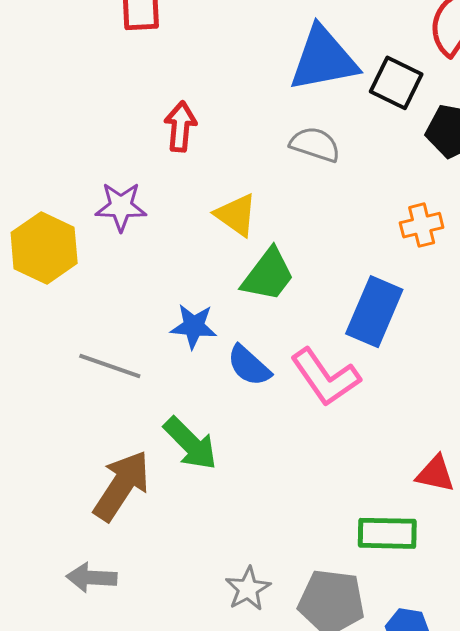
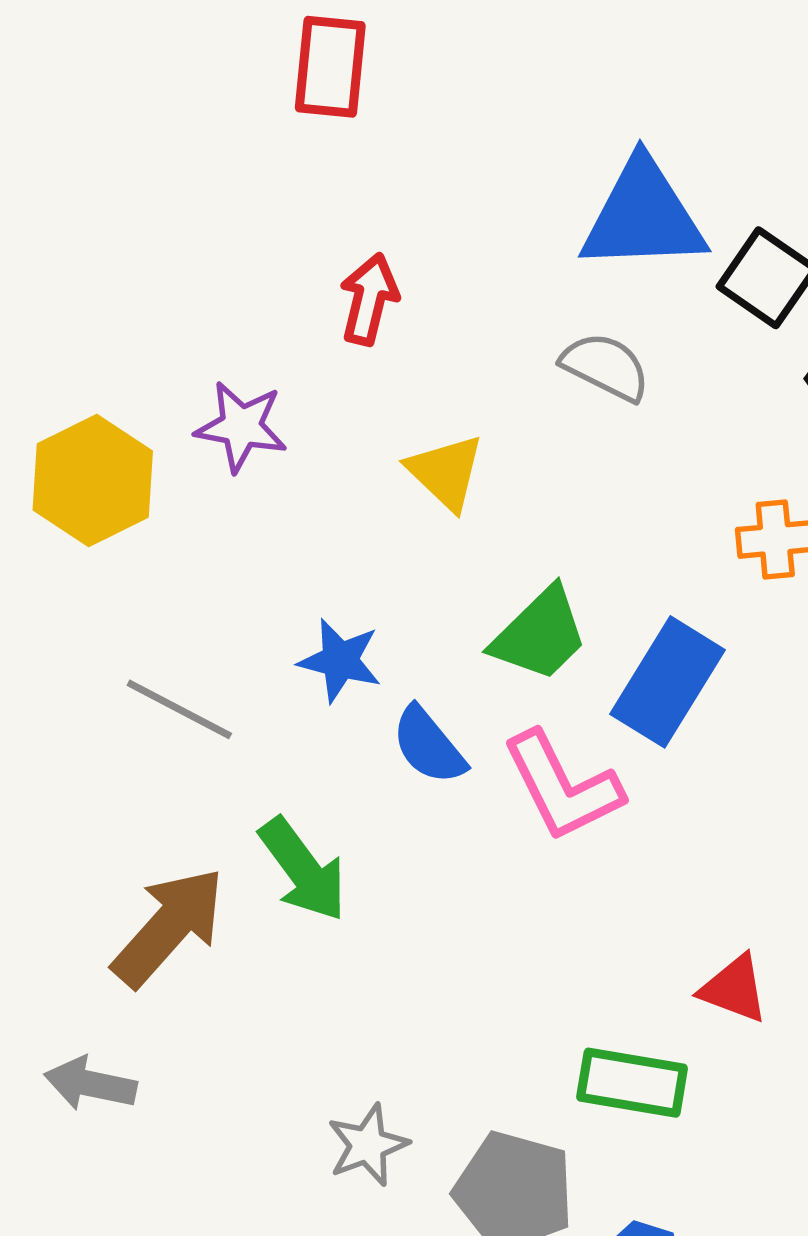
green trapezoid: (268, 275) -> (540, 634), moved

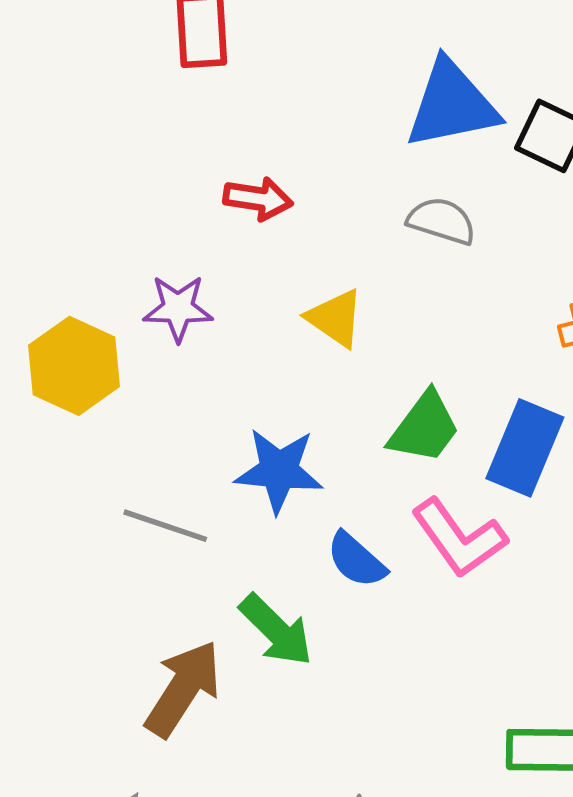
red arrow: (369, 299) -> (258, 199), turned 94
blue star: (340, 660) -> (279, 470), size x1.4
blue semicircle: (429, 745) -> (356, 560), moved

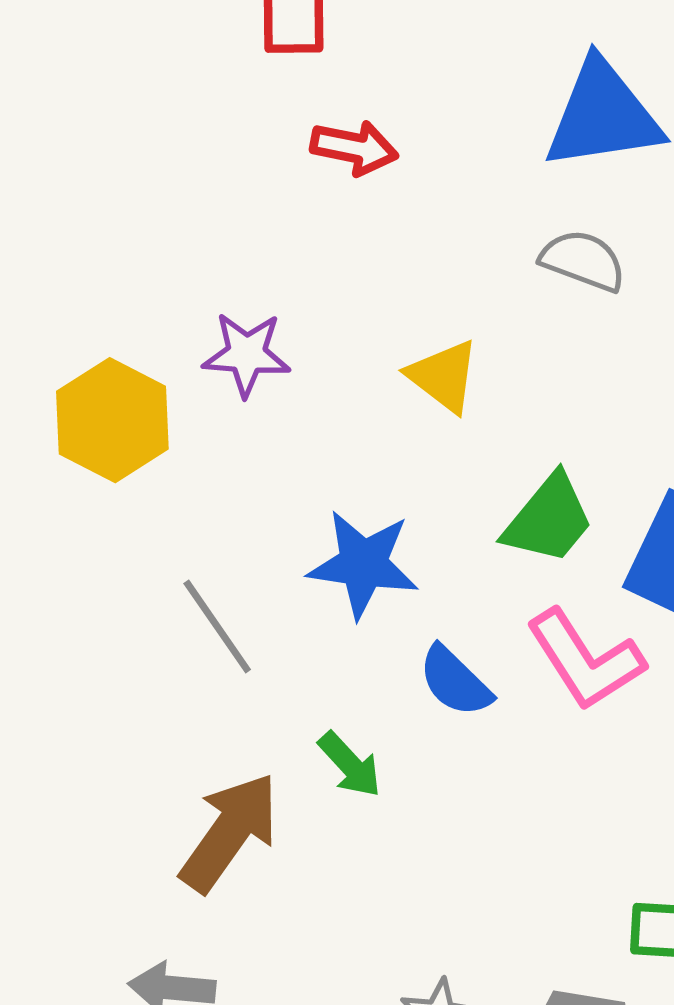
red arrow: (258, 199) -> (354, 148), moved
gray line: (165, 526) -> (217, 627), turned 34
green arrow: (276, 630) -> (350, 765), size x0.7

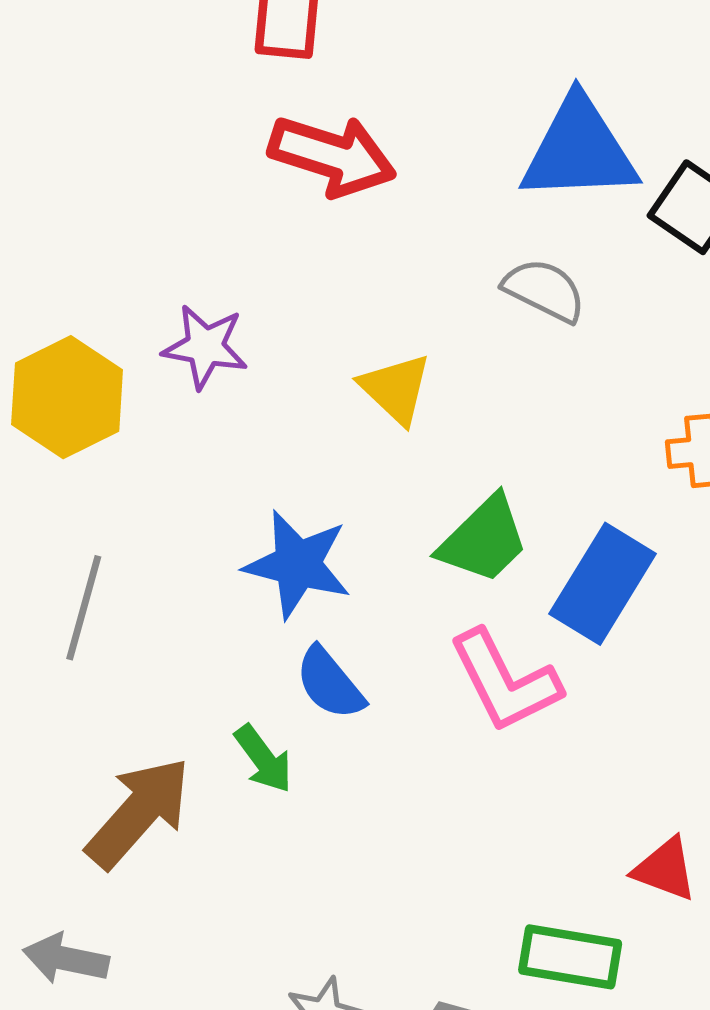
red arrow: (354, 148) -> (332, 156), size x1.5
gray line: (217, 627) -> (84, 608), moved, turned 44
blue semicircle: (455, 681) -> (330, 683), moved

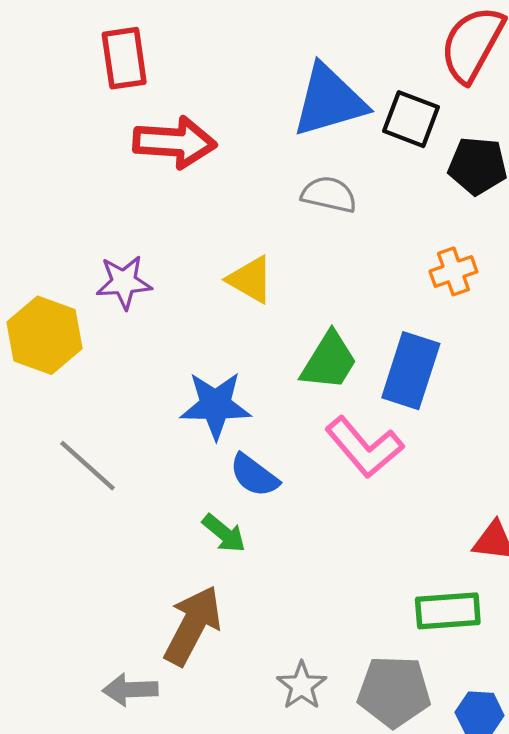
gray line: (84, 608) -> (87, 466), turned -50
brown arrow: (139, 813) -> (193, 625), moved

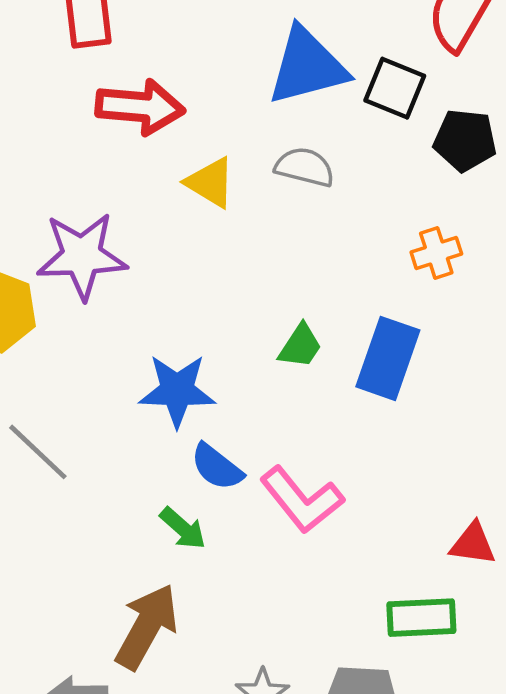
yellow triangle: (250, 279) -> (210, 183), moved
purple star: (124, 282) -> (82, 256), size x1.5
green trapezoid: (329, 361) -> (300, 346), size x0.7
pink L-shape: (364, 447) -> (302, 500), moved

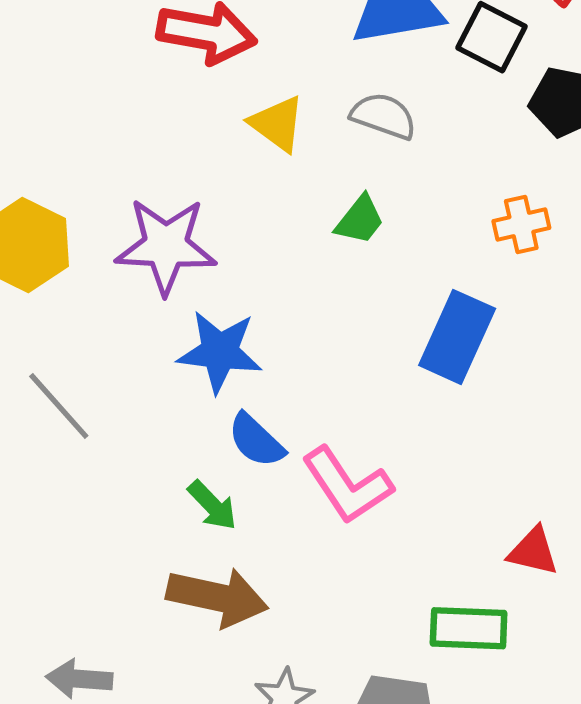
purple star: (82, 256) -> (166, 246), moved
green trapezoid: (300, 346) -> (360, 220), moved
brown arrow: (147, 627) -> (217, 597), moved, turned 68

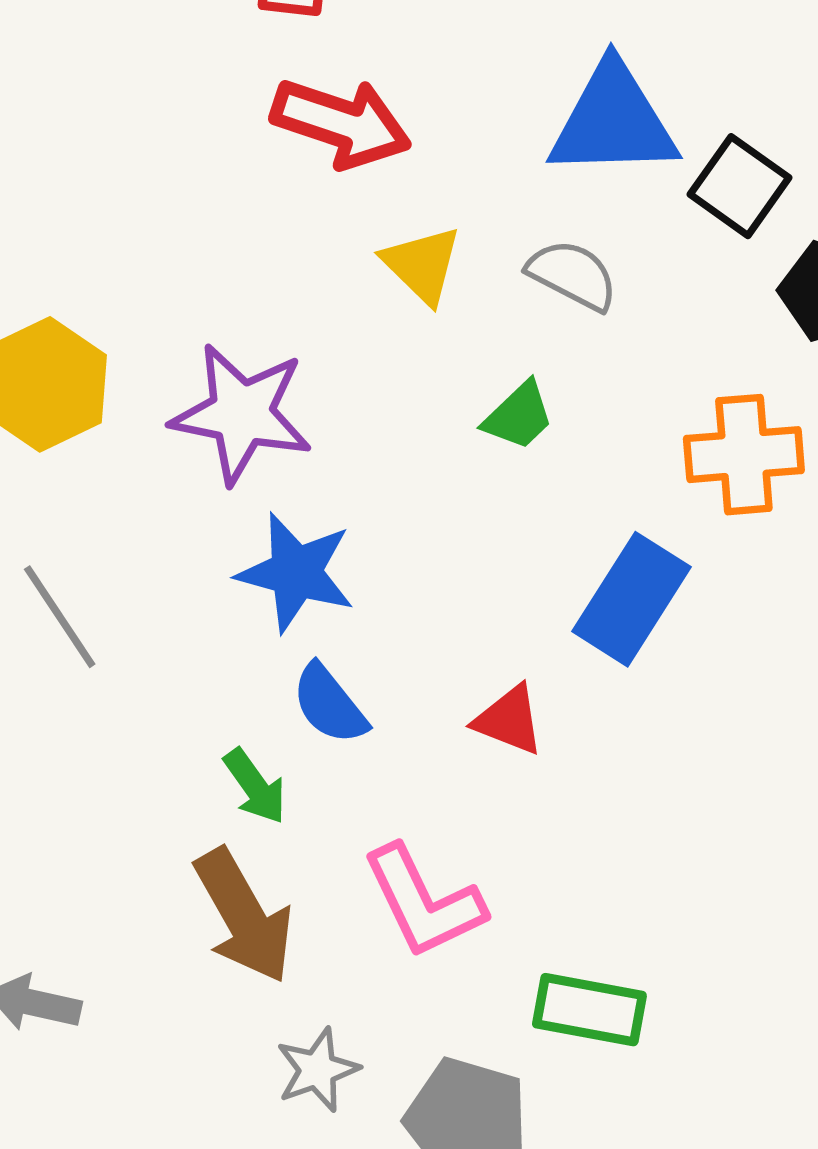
orange cross: (521, 225) -> (744, 455), size x1.5
pink L-shape: (347, 485) -> (424, 902), moved
red triangle: (533, 551) -> (509, 720), moved
brown arrow: (217, 597) -> (244, 916), turned 40

